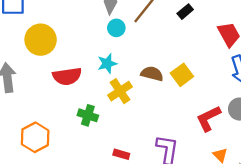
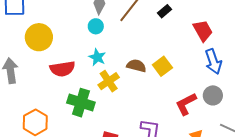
cyan circle: (116, 28) -> (96, 26), moved
cyan star: (107, 64) -> (97, 57), turned -30
green cross: (88, 115) -> (81, 103), size x1.5

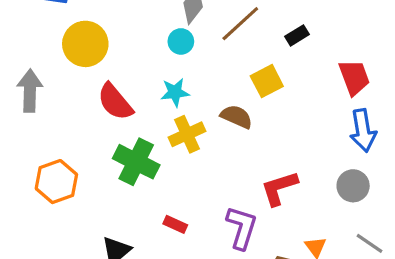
cyan star: (97, 57) -> (175, 92), turned 30
yellow square: (162, 66) -> (267, 81), moved
red semicircle: (62, 69) -> (115, 102), turned 50
red L-shape: (186, 104) -> (279, 188), moved

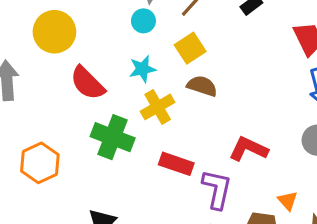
yellow square: (267, 81) -> (190, 48), moved
red L-shape: (279, 188) -> (248, 149), turned 48
red rectangle: (175, 224) -> (176, 164), moved, size x1.5

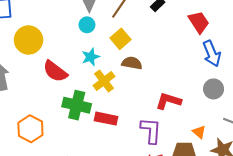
red rectangle: (176, 164) -> (106, 119), moved

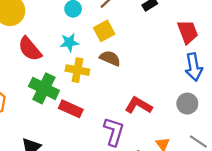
yellow cross: (104, 81) -> (77, 70), turned 35

